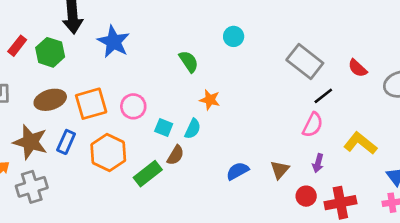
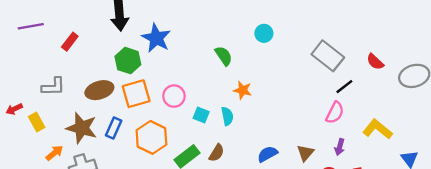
green hexagon: (50, 52) -> (128, 61), moved
cyan semicircle: (193, 129) -> (227, 116), turned -36
brown semicircle: (176, 155) -> (217, 153), moved

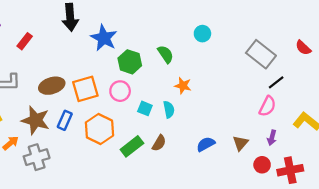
green hexagon: (128, 61) -> (130, 62), moved
red semicircle: (375, 62) -> (303, 48), moved

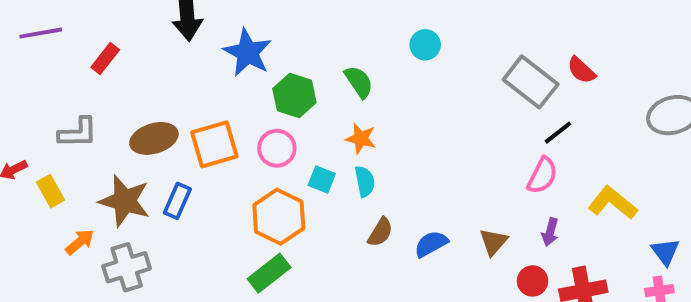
red semicircle: (303, 48) -> (581, 70), moved
orange star: (183, 86) -> (361, 138), moved
orange hexagon: (99, 129) -> (279, 217), moved
brown semicircle: (159, 143) -> (380, 232), moved
green rectangle: (132, 146) -> (269, 273), moved

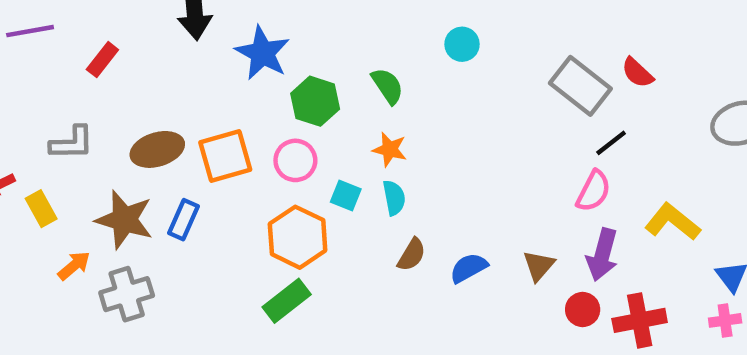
purple arrow: (550, 232) -> (602, 255), size x1.6

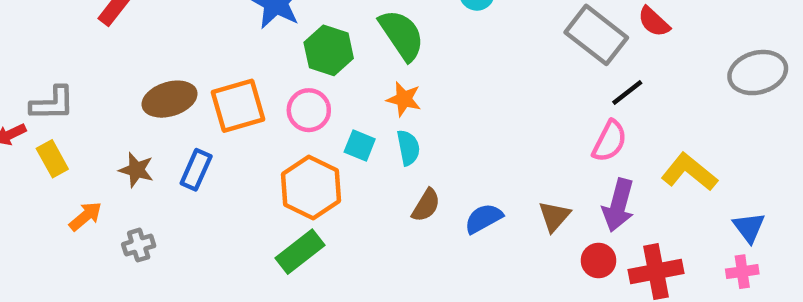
green semicircle: (387, 86) -> (402, 35), size x1.4
gray L-shape: (72, 143) -> (52, 104), moved
brown star: (124, 220) -> (136, 170), size x0.6
gray cross: (127, 294) -> (139, 245), size x0.6

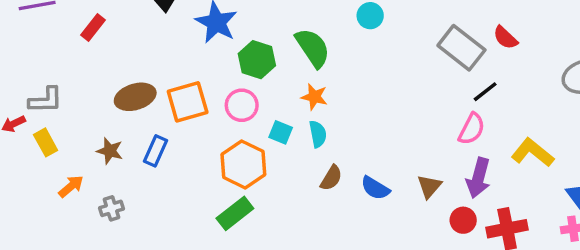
blue semicircle: (484, 218) -> (375, 188), turned -120

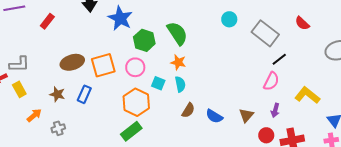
cyan circle: (370, 16) -> (229, 19), moved
red semicircle: (505, 38) -> (302, 23), moved
purple arrow: (478, 178) -> (275, 110), size x0.6

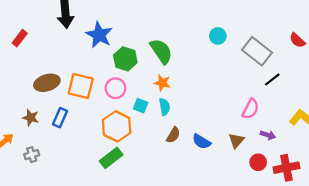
orange square: (103, 65) -> (81, 86), turned 30
pink semicircle: (271, 81) -> (251, 109), moved
purple arrow: (275, 110) -> (268, 135), turned -88

